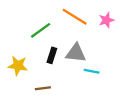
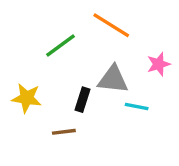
pink star: (106, 20) -> (159, 64), moved
black rectangle: (52, 55) -> (82, 100), moved

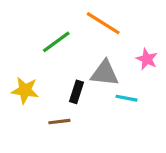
pink star: (159, 64) -> (147, 59), turned -30

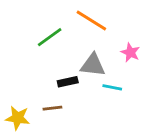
yellow star: (25, 90) -> (18, 118), moved
black rectangle: (77, 92) -> (68, 82), turned 60

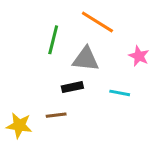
green line: (50, 37) -> (53, 40), turned -40
gray triangle: (93, 65) -> (86, 59), moved

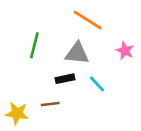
green line: (53, 40) -> (34, 45), moved
cyan line: (120, 93) -> (97, 84), moved, turned 36

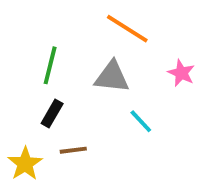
black rectangle: (65, 79) -> (52, 114), moved, turned -48
yellow star: (17, 113) -> (25, 164), turned 30

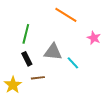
gray triangle: (112, 77) -> (53, 52), moved
black rectangle: (52, 114) -> (27, 59), turned -56

